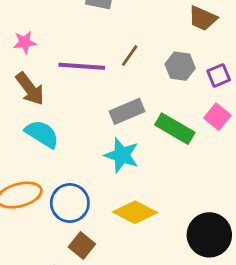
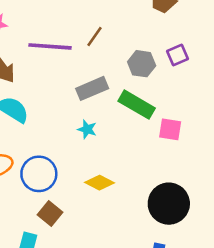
gray hexagon: (180, 66) -> (142, 64), moved
pink square: (217, 117) -> (170, 129), moved, turned -30
cyan star: (122, 155) -> (87, 129), size x0.6
yellow diamond: (135, 212) -> (99, 183), size x0.7

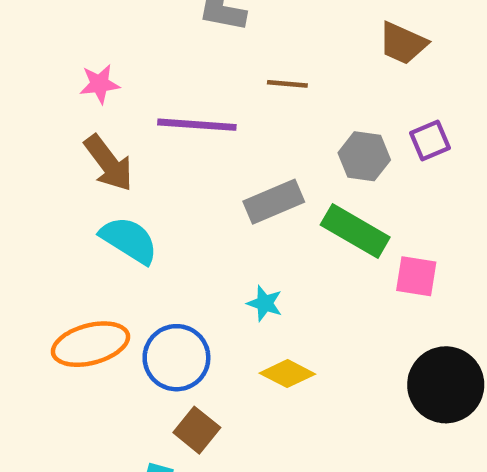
brown line: (95, 36) -> (287, 84), moved, turned 60
cyan star: (87, 129) -> (265, 303), moved
black circle: (169, 204) -> (446, 385), moved

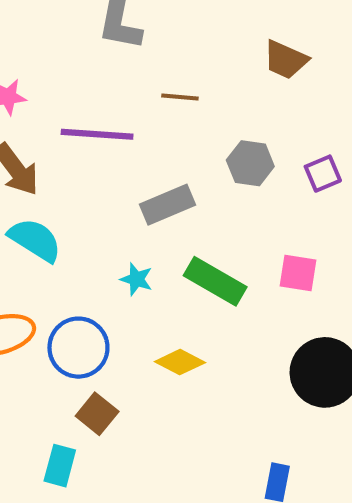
purple square: (430, 140) -> (323, 174), moved
green rectangle: (355, 231) -> (215, 281), moved
cyan star: (265, 303) -> (136, 279), moved

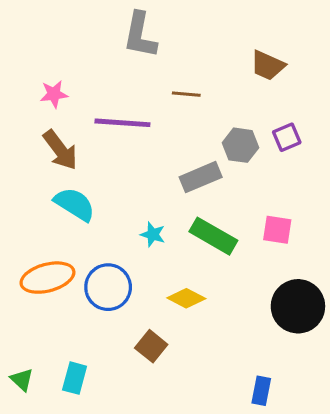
purple square: (323, 174) -> (287, 137), moved
gray rectangle: (168, 205) -> (201, 177), moved
brown square: (97, 414) -> (151, 346), moved
cyan rectangle: (60, 466) -> (75, 378), moved

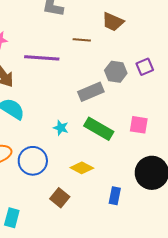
brown trapezoid: (268, 65) -> (113, 22), moved
blue rectangle: (261, 391) -> (115, 196), moved

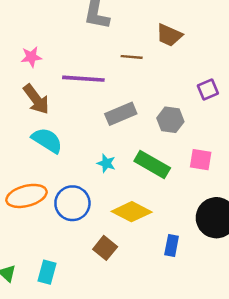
gray hexagon: (116, 72) -> (170, 120), moved
gray rectangle: (91, 92) -> (121, 114), moved
yellow diamond: (82, 168) -> (132, 212), size x1.4

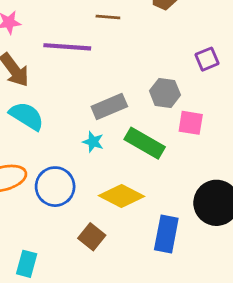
brown line: (132, 57) -> (108, 17), moved
gray rectangle: (121, 114) -> (109, 107), moved
pink square: (201, 160) -> (191, 123), moved
blue rectangle: (172, 246) -> (166, 234), size x1.5

